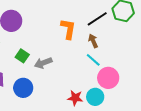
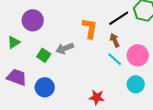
gray arrow: (43, 63) -> (65, 48), moved
pink circle: (108, 78) -> (138, 55), moved
cyan circle: (95, 97) -> (136, 84), moved

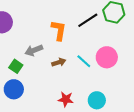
brown arrow: (115, 40) -> (59, 62), moved, turned 96
green square: (44, 55) -> (16, 66), moved
cyan circle: (136, 84) -> (97, 100), moved

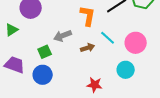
cyan line: (84, 61) -> (108, 38), moved
green square: (16, 66) -> (45, 52), turned 32
cyan circle: (97, 100) -> (126, 70), moved

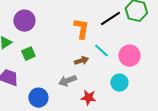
gray arrow: (63, 36) -> (67, 81), moved
green square: (45, 52) -> (28, 54), moved
blue circle: (43, 75) -> (38, 98), moved

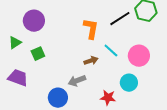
blue circle: (38, 98) -> (58, 98), moved
red star: (88, 98) -> (108, 98), moved

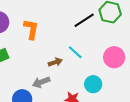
orange L-shape: (91, 29) -> (31, 29), moved
pink circle: (139, 56) -> (114, 57), moved

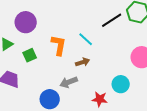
orange L-shape: (31, 29) -> (59, 45), moved
cyan line: (75, 52) -> (86, 39), moved

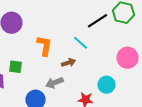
cyan line: (86, 39) -> (80, 43), moved
green square: (30, 55) -> (15, 67), moved, turned 32

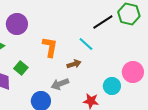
pink circle: (127, 58) -> (133, 72), moved
green square: (15, 67) -> (21, 68), turned 32

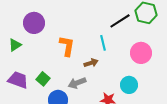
cyan line: (86, 44) -> (103, 43), turned 35
green square: (21, 68) -> (43, 79), moved
pink circle: (133, 72) -> (141, 53), moved

